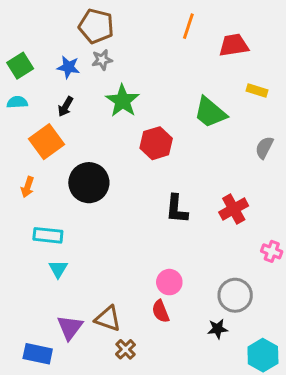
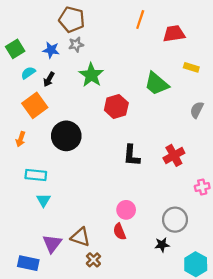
cyan semicircle: (17, 102) -> (28, 73), moved, turned -32
pink cross: (272, 251) -> (202, 187), turned -32

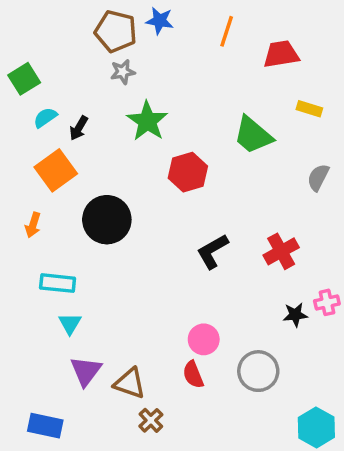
blue star: (51, 50) -> (160, 21), moved
black L-shape: (132, 155) -> (212, 251), turned 55
gray circle: (175, 220) -> (258, 371), moved
purple triangle: (52, 244) -> (86, 371), moved
black star: (162, 245) -> (295, 315), moved

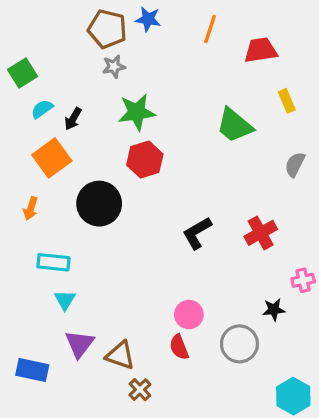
yellow rectangle: (309, 109) -> (287, 101), turned 50
green star: (147, 121) -> (137, 112), turned 30
red hexagon: (188, 172) -> (145, 160), moved
black star: (295, 315) -> (274, 310), moved
blue rectangle: (45, 426) -> (32, 370), moved

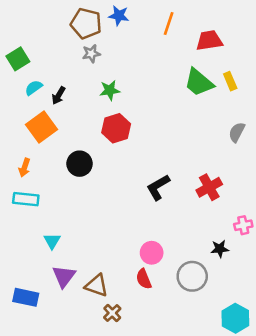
green star: (137, 112) -> (110, 90), size x0.7
green trapezoid: (235, 125) -> (199, 82), moved
black circle: (99, 204) -> (80, 164), size x0.7
cyan rectangle: (53, 262) -> (26, 199), moved

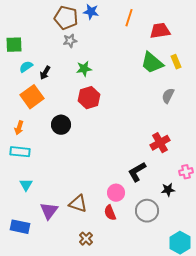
green square: (18, 59) -> (14, 45), turned 30
gray semicircle: (237, 132) -> (168, 96), moved
black L-shape: (158, 187) -> (137, 172), moved
cyan triangle: (52, 241) -> (26, 185), moved
brown triangle: (97, 285) -> (78, 204), moved

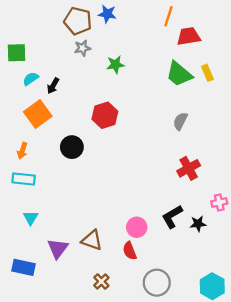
orange line: (129, 18) -> (169, 16), moved
green star: (84, 69) -> (116, 65), moved
gray semicircle: (168, 96) -> (180, 121), moved
black L-shape: (137, 172) -> (172, 217), moved
gray circle: (147, 211) -> (157, 283), moved

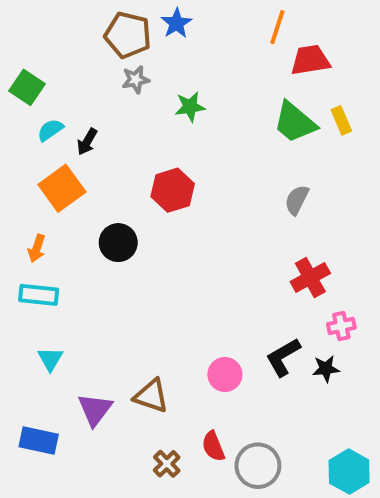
blue star: (107, 14) -> (176, 23), turned 30
green square: (16, 53) -> (27, 87), turned 36
pink cross: (219, 202) -> (341, 326), moved
red semicircle: (130, 251) -> (213, 446), moved

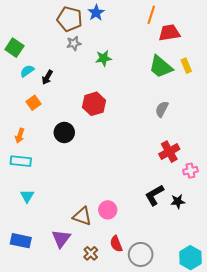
orange square: (62, 188) -> (34, 103), size x0.6
pink cross: (341, 326) -> (190, 171), moved
pink circle: (225, 375) -> (108, 210), moved
purple triangle: (95, 409) -> (61, 239), moved

